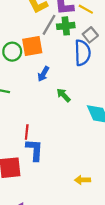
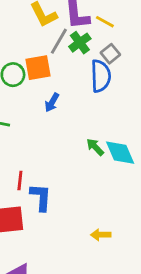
green cross: (66, 26) -> (80, 43), turned -30
green arrow: (64, 95) -> (95, 147), moved
red line: (27, 132) -> (20, 180), moved

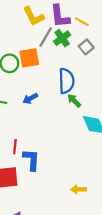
blue semicircle: (101, 76) -> (66, 81), moved
blue arrow: (52, 102) -> (30, 98), moved, turned 32
green arrow: (95, 147) -> (74, 101), moved

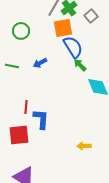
orange square: (29, 58) -> (63, 28), moved
blue semicircle: (66, 81) -> (73, 47), turned -30

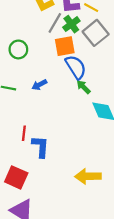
gray square: (91, 16) -> (96, 33), size x1.6
red square: (19, 135) -> (16, 177), moved, turned 30
yellow arrow: (84, 146) -> (88, 176), size x1.6

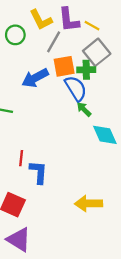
green cross: (71, 24) -> (86, 70), moved, turned 35
green circle: (18, 49) -> (15, 35), moved
blue arrow: (39, 85) -> (35, 78), moved, size x1.6

